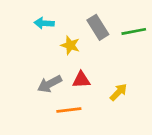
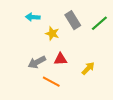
green line: (134, 31) -> (99, 23), turned -30
orange line: (69, 110) -> (51, 82), turned 36

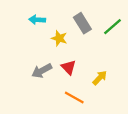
red triangle: (60, 59) -> (68, 67), turned 48
orange line: (51, 82) -> (74, 97), moved

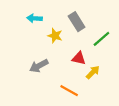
green line: (113, 27) -> (101, 39), moved
red triangle: (68, 67) -> (79, 58), moved, turned -32

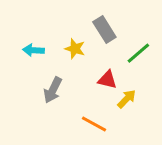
cyan arrow: (35, 18) -> (34, 50), moved
gray arrow: (39, 66) -> (53, 90), turned -36

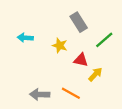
yellow star: (75, 49) -> (60, 45), moved
gray arrow: (53, 90) -> (40, 94), moved, turned 66

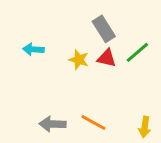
red triangle: (81, 60) -> (107, 58), moved
yellow arrow: (95, 74) -> (145, 127), moved, turned 144

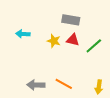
gray rectangle: (104, 29) -> (71, 20), turned -48
green line: (137, 52) -> (94, 46), moved

